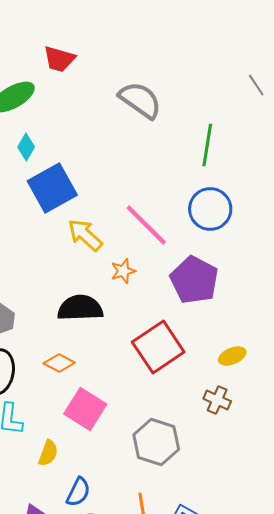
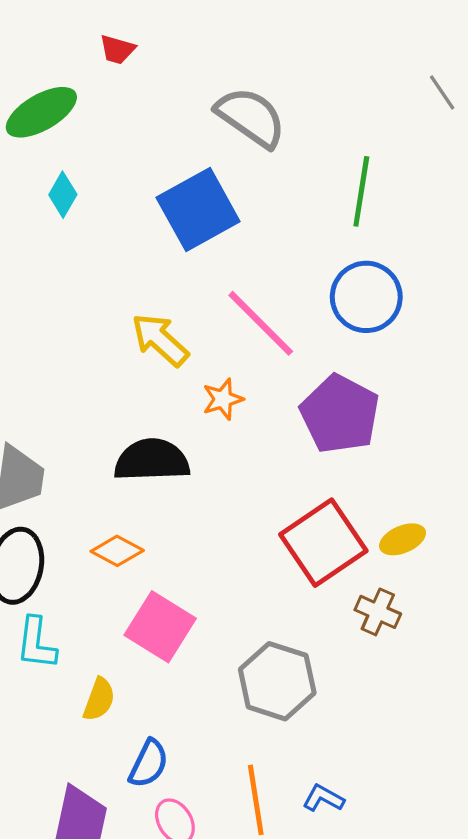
red trapezoid: (59, 59) -> (117, 50), size x0.7
blue square: (52, 188) -> (198, 210), moved
red square: (158, 347) -> (323, 543), moved

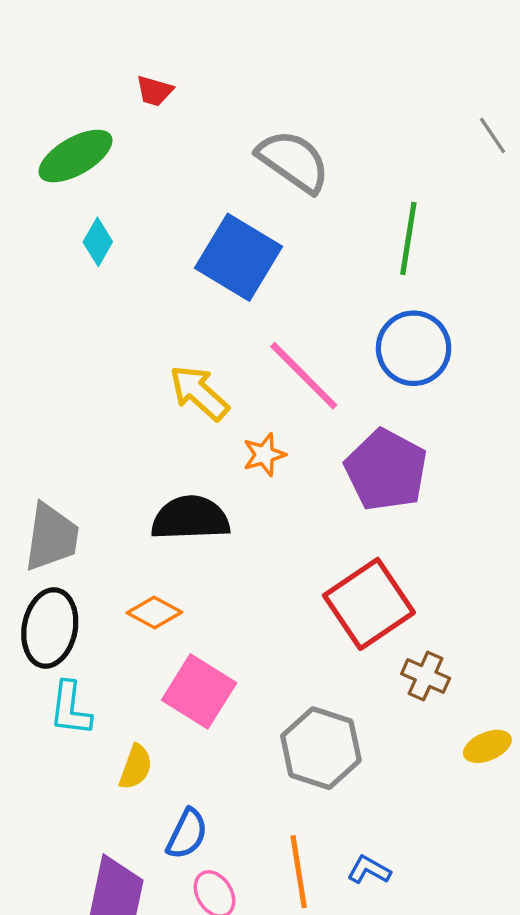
blue square: (198, 210) -> (239, 257), turned -30
yellow ellipse: (403, 539) -> (487, 746), moved

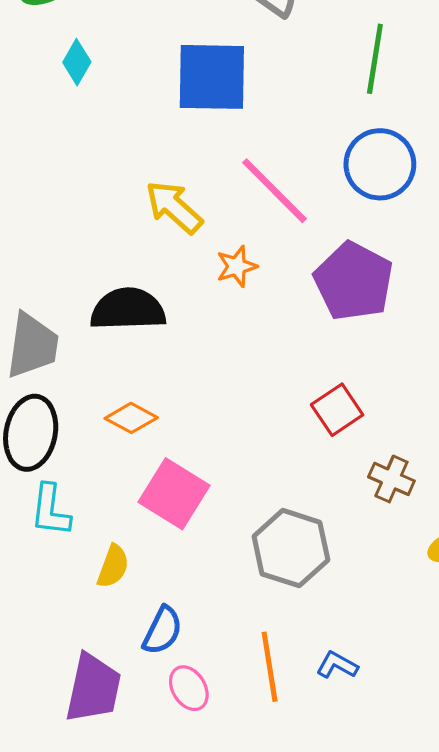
blue square: (239, 257) -> (212, 77), turned -30
black semicircle: (190, 518) -> (128, 309), moved
red square: (369, 604) -> (337, 410), size x0.6

